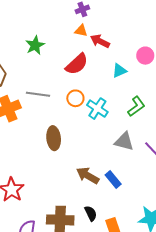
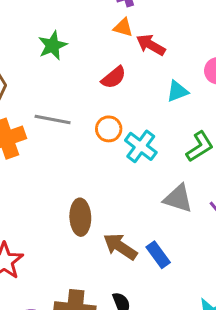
red semicircle: (77, 64) -> (114, 77), size x0.7
brown ellipse: (54, 138) -> (80, 217), moved

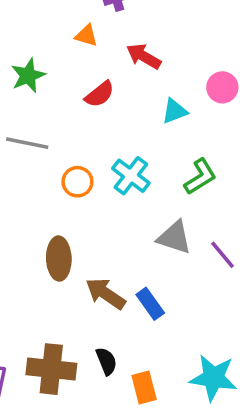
orange triangle: (123, 27) -> (86, 36), moved
green star: (53, 45) -> (28, 75), moved
orange circle: (109, 129) -> (77, 182), moved

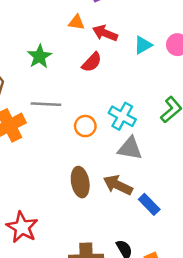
red arrow: (144, 56) -> (105, 33), moved
cyan triangle: (175, 111) -> (143, 45), moved
gray triangle: (174, 238) -> (130, 148), moved
brown arrow: (106, 294) -> (118, 185), moved

